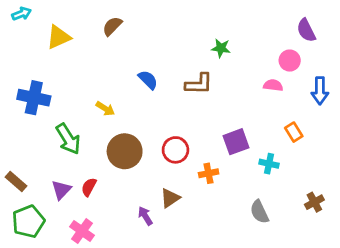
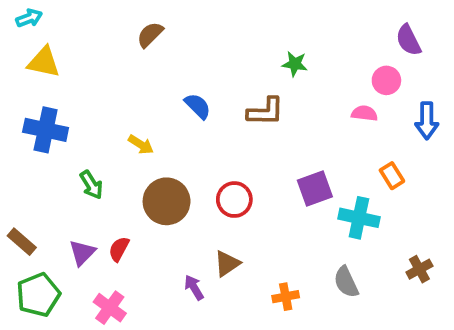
yellow triangle: (59, 37) -> (44, 62), moved, turned 36
green arrow: (68, 139) -> (91, 185), size x0.7
cyan cross: (269, 164) -> (359, 218), size x1.5
orange cross: (209, 173) -> (286, 297), moved

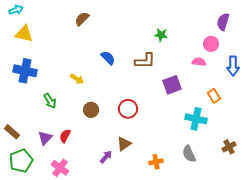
purple semicircle: (408, 40) -> (223, 22), turned 42
purple square: (315, 189) -> (172, 85), moved
brown circle: (167, 201) -> (91, 110), size x0.6
purple arrow: (194, 287) -> (106, 157), turned 72

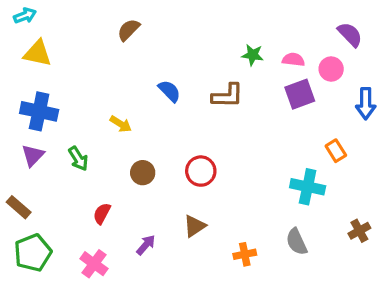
purple semicircle: (223, 22) -> (350, 34), turned 120
pink semicircle: (199, 62) -> (293, 60), moved
purple square: (172, 85) -> (300, 94), moved
purple triangle: (45, 138) -> (33, 155), moved
purple arrow: (106, 157) -> (146, 245), moved

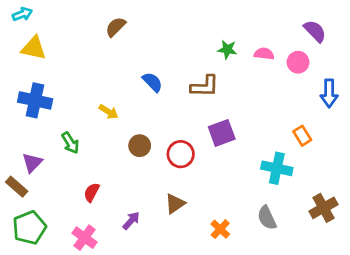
purple square: (300, 94) -> (222, 133), moved
purple triangle: (33, 155) -> (32, 163), moved
brown circle: (143, 173) -> (140, 146), moved
brown cross: (359, 231) -> (323, 208), size x1.4
orange cross: (245, 254) -> (220, 229), turned -36

